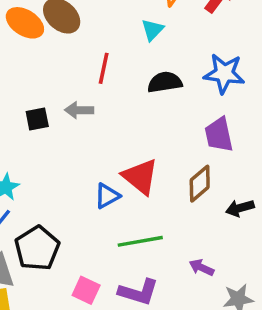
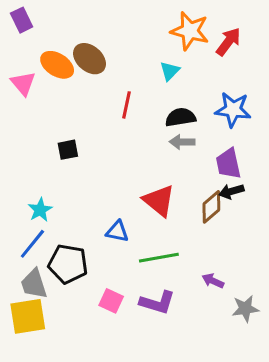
gray arrow: (79, 110) -> (182, 142), moved
blue triangle: (107, 196) -> (117, 231), moved, turned 40
black arrow: (240, 208) -> (231, 191), moved
black pentagon: (37, 248) -> (68, 264), turned -30

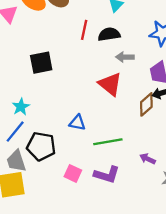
black semicircle: (181, 117) -> (109, 34), moved
black square: (68, 150) -> (41, 63), size x1.5
red triangle: (159, 201) -> (110, 84), moved

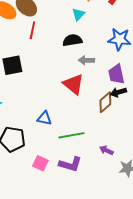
red line: (84, 30) -> (32, 30), moved

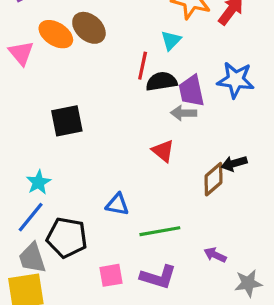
red line: (32, 30) -> (143, 66), moved
purple trapezoid: (116, 74) -> (191, 91), moved
red triangle: (73, 84) -> (163, 151), size x0.7
pink square: (40, 163) -> (111, 275), turned -35

